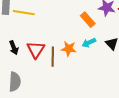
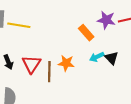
cyan arrow: (89, 43) -> (97, 57), moved

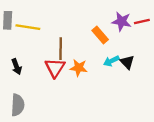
red triangle: (31, 64) -> (55, 68), moved
brown line: (49, 72) -> (61, 49), moved

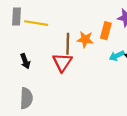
orange rectangle: (100, 35) -> (106, 31), turned 56
orange star: (79, 68) -> (85, 39), moved

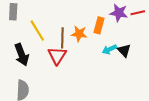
yellow line: (36, 23) -> (37, 31), moved, turned 50
black arrow: (25, 61) -> (22, 55), size x1.5

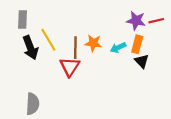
orange rectangle: (99, 25) -> (137, 44), moved
cyan arrow: (109, 49) -> (118, 48), moved
black arrow: (22, 55) -> (30, 48), moved

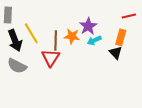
purple star: (136, 21) -> (88, 26), moved, turned 30
orange rectangle: (137, 44) -> (121, 37), moved
gray semicircle: (33, 104) -> (17, 66), moved, turned 114

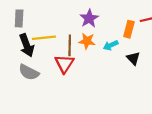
purple star: (88, 26) -> (89, 18), moved
yellow line: (31, 33) -> (44, 38), turned -65
orange rectangle: (121, 37) -> (129, 29), moved

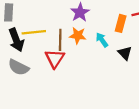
cyan arrow: (111, 45) -> (102, 40), turned 80

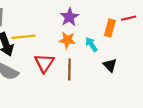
brown line: (60, 40) -> (69, 70), moved
black triangle: (125, 53) -> (110, 65), moved

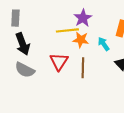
yellow line: (23, 37) -> (67, 30), moved

